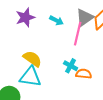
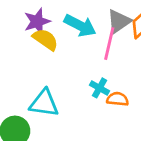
cyan arrow: (56, 21) -> (80, 26), size x1.6
yellow semicircle: (32, 59) -> (45, 39), moved

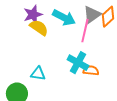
cyan cross: (100, 88) -> (78, 63), size x1.5
cyan triangle: (44, 103) -> (38, 74), size x0.7

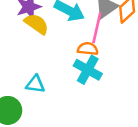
orange semicircle: (91, 71) -> (88, 49), moved

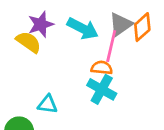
yellow semicircle: (37, 24) -> (29, 42), moved

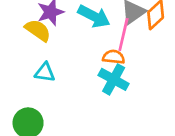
cyan triangle: (48, 104) -> (45, 72), moved

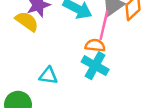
cyan triangle: (45, 72) -> (48, 76), moved

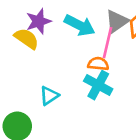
cyan triangle: (48, 76) -> (49, 96), turned -42

